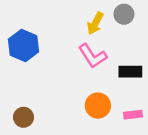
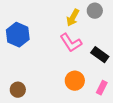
black rectangle: (130, 72) -> (100, 55), turned 36
pink rectangle: (133, 115) -> (102, 88), turned -56

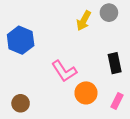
pink L-shape: (71, 43) -> (64, 71), moved
black rectangle: (100, 55) -> (115, 63), turned 42

